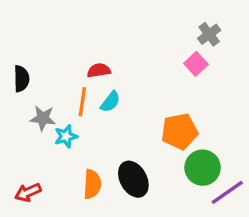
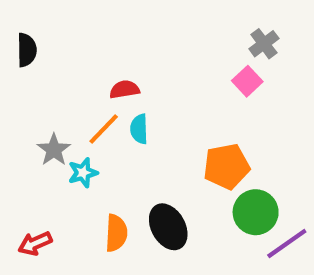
black semicircle: (21, 79) -> (27, 50), moved
orange line: (82, 102) -> (104, 129), turned 36
cyan semicircle: (110, 102) -> (139, 129), turned 140
gray star: (43, 118) -> (54, 150), turned 30

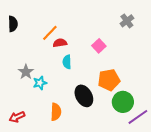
pink square: (247, 81) -> (99, 46), moved
orange line: (104, 129) -> (50, 33), moved
black ellipse: (168, 227) -> (84, 96), moved

